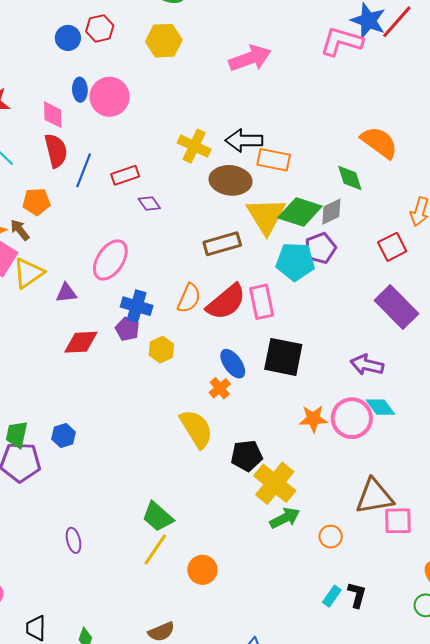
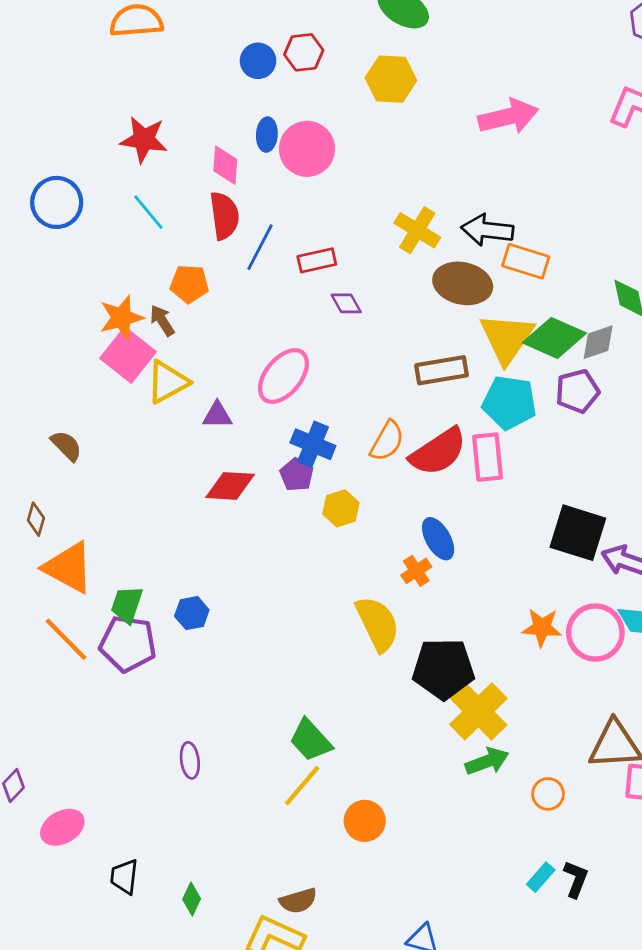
cyan pentagon: (295, 262) -> (509, 402), moved
black square: (283, 357) -> (578, 533), moved
black pentagon: (247, 456) -> (443, 669), size x1.4

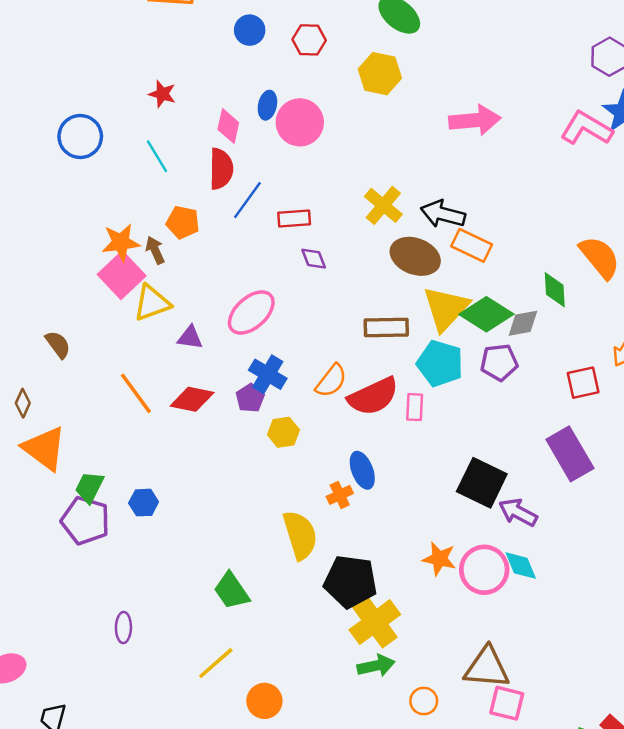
blue circle: (258, 61) -> (250, 30), moved
red star: (144, 139) -> (162, 94), size x0.7
pink rectangle: (488, 457) -> (415, 407), size x0.7
orange line: (66, 639) -> (136, 393), moved
green trapezoid: (311, 740) -> (231, 591), moved

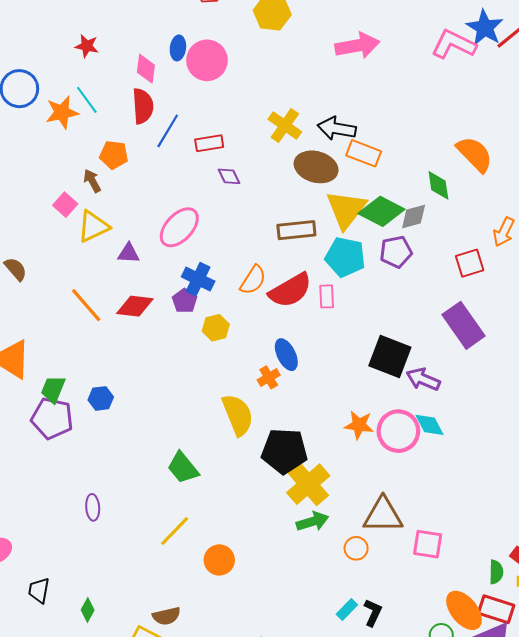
orange star: (121, 242) -> (62, 112), moved
pink square: (122, 275) -> (65, 205), size x0.6
brown triangle: (487, 668) -> (383, 515), moved

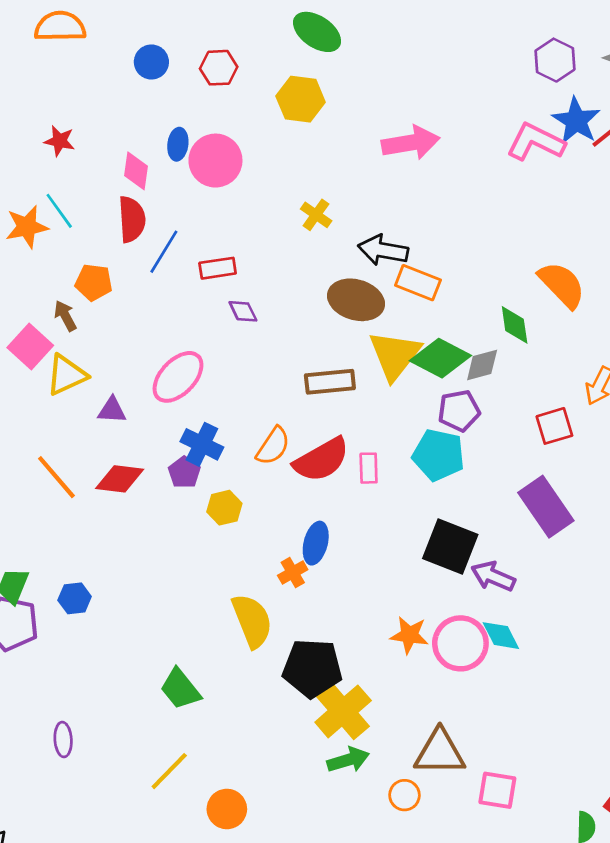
yellow cross: (285, 125) -> (316, 215), moved, size x0.7
pink square: (65, 205) -> (30, 347), size x1.4
cyan pentagon: (345, 257) -> (439, 455), moved
blue ellipse: (286, 355) -> (316, 543), turned 40

